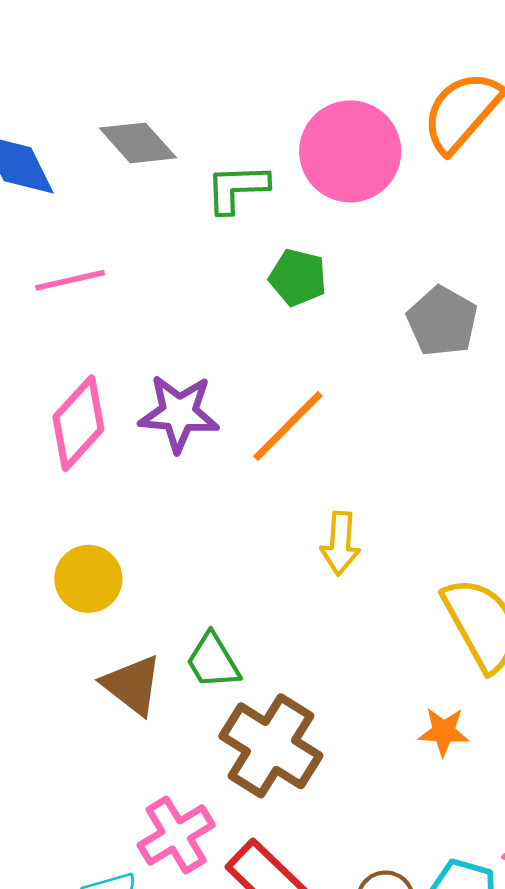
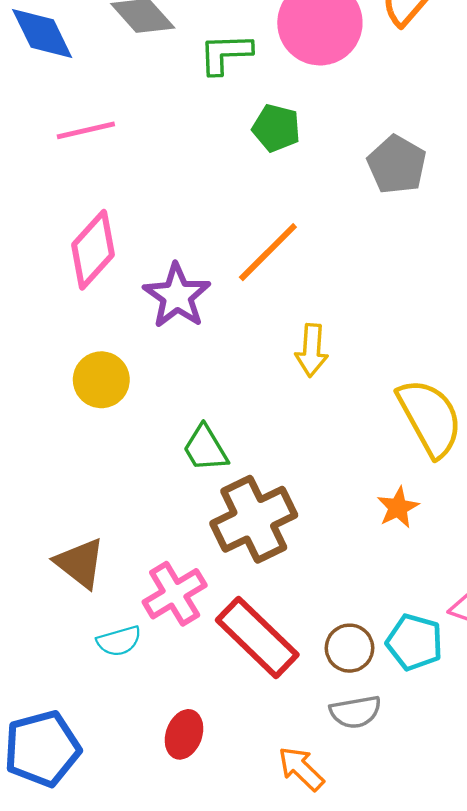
purple star: (179, 413) -> (177, 296), moved, turned 30
brown triangle: (132, 685) -> (80, 563), moved
orange star: (444, 732) -> (398, 507), turned -30
brown cross: (271, 746) -> (254, 519), turned 32

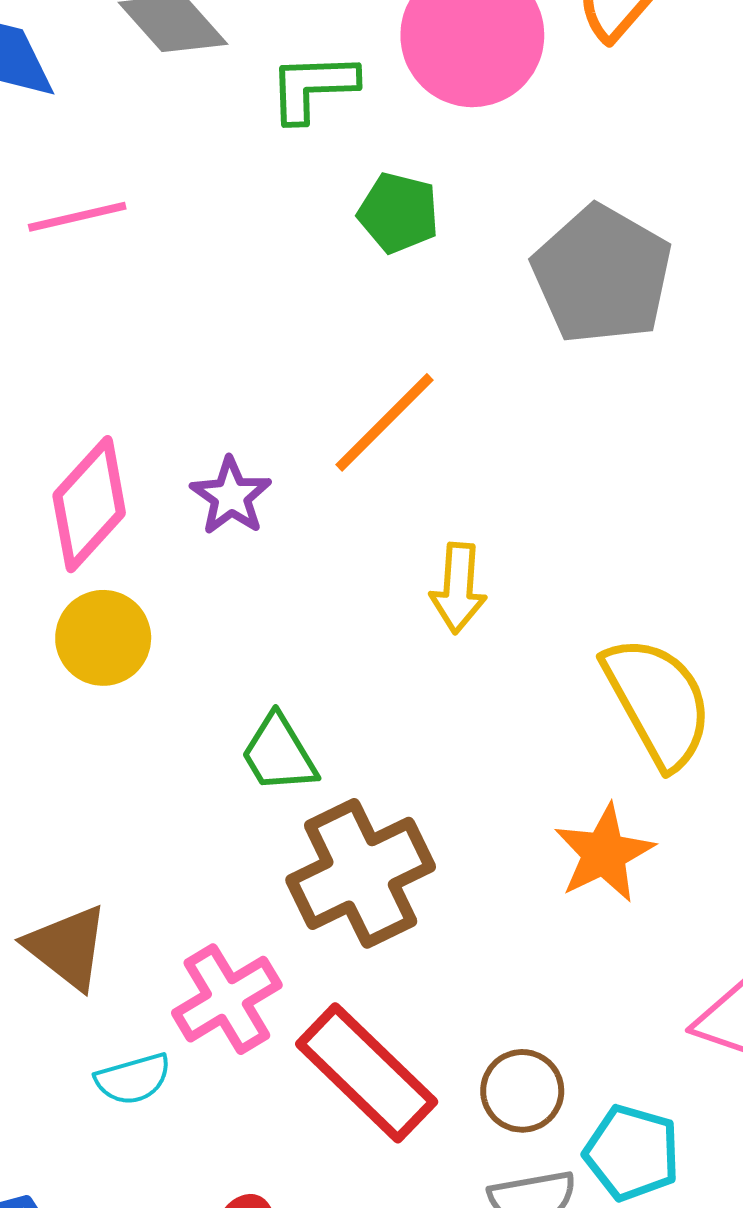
gray pentagon: (397, 165) -> (602, 275), size x1.4
pink diamond: (93, 250) -> (89, 504), moved
purple star: (177, 296) -> (231, 496), size x0.7
orange star: (398, 507) -> (604, 853), size x1.4
cyan pentagon: (415, 642) -> (632, 1153), moved

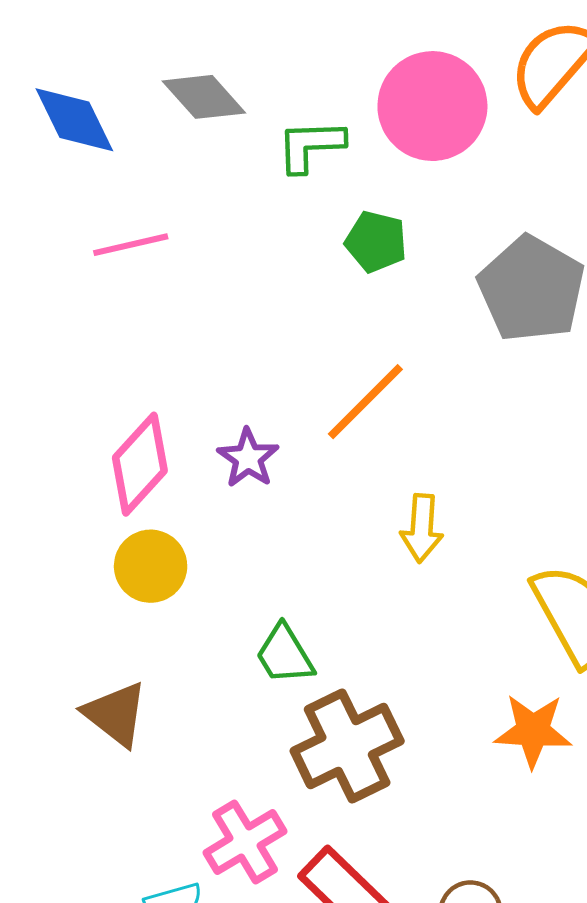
orange star: (604, 853) -> (533, 731), turned 30
brown triangle: (67, 947) -> (116, 714), moved

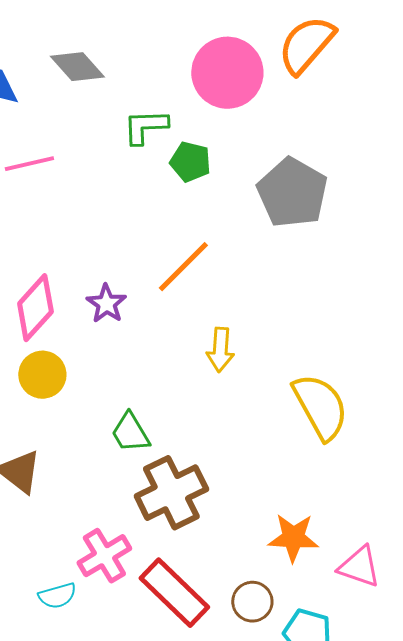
green L-shape: (311, 146) -> (145, 127), moved
orange star: (533, 731) -> (293, 538), moved

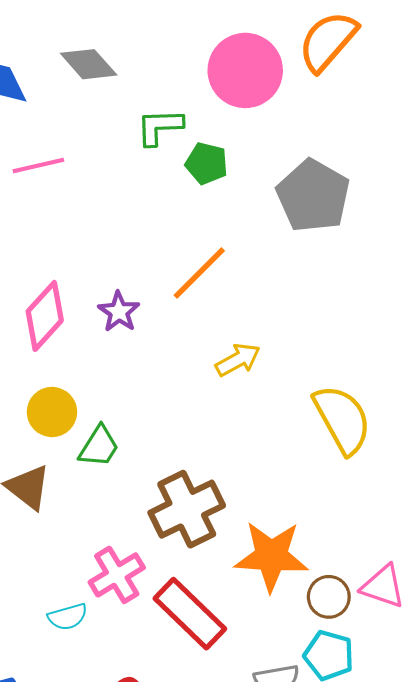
yellow arrow: (220, 350) -> (238, 360), turned -123
yellow circle: (42, 375) -> (52, 412), moved
green trapezoid: (130, 433) -> (99, 446), moved, turned -117
orange star: (293, 538) -> (271, 556), moved, size x1.4
brown circle: (252, 602) -> (329, 597), moved

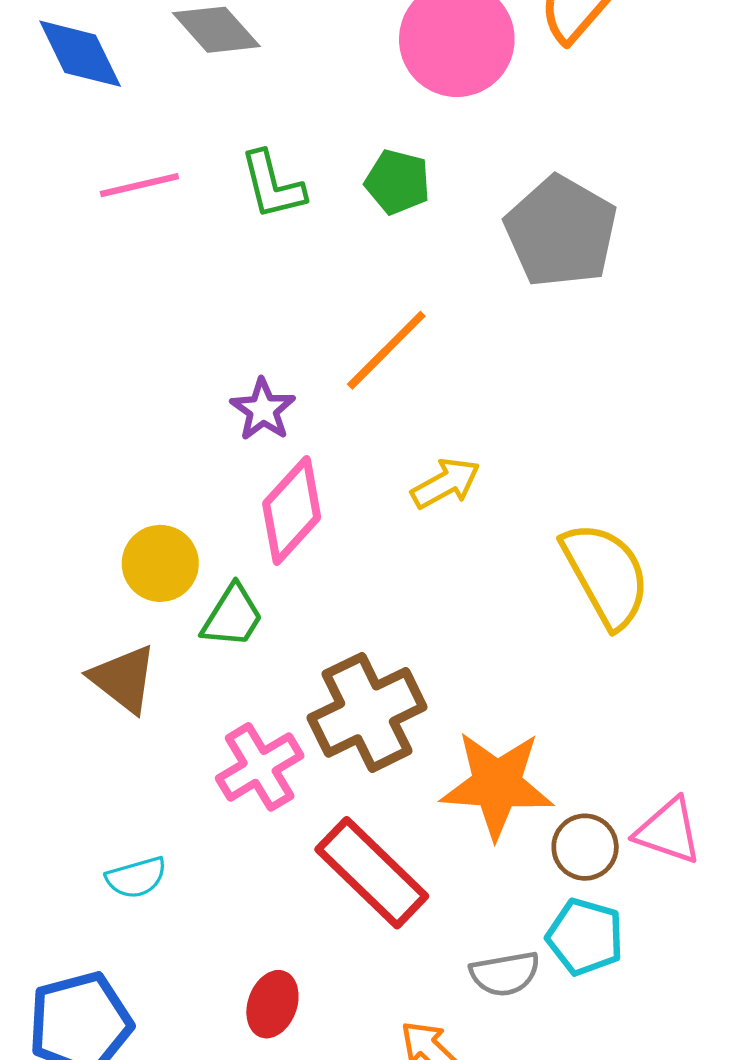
green L-shape: (160, 127) -> (272, 185), moved, turned -102
pink diamond: (45, 316) -> (292, 510), moved
pink cross: (117, 575) -> (260, 767), moved
cyan semicircle: (68, 617) -> (136, 878), moved

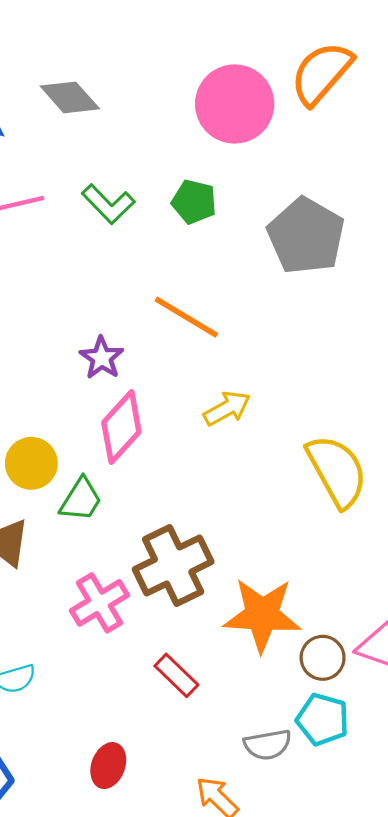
green L-shape: (272, 185) -> (108, 204), turned -30
orange line: (386, 350) -> (186, 317), turned 76
red rectangle: (372, 873) -> (176, 675), size x0.6

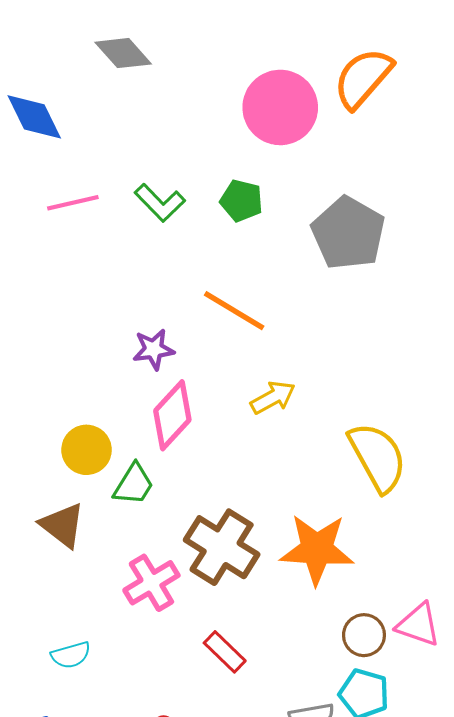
gray diamond: (70, 97) -> (123, 53), moved
purple star: (102, 358) -> (154, 349), turned 30
brown cross: (173, 566) -> (222, 547), turned -32
orange star: (262, 615) -> (317, 549), moved

